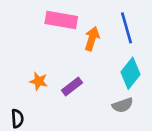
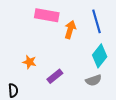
purple rectangle: (72, 87) -> (55, 76), moved

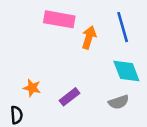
cyan diamond: (100, 56) -> (126, 71), turned -60
orange star: (29, 62) -> (32, 88), moved

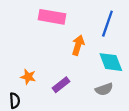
blue line: (123, 27) -> (107, 24), turned 35
orange arrow: (89, 37) -> (78, 45), moved

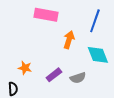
gray semicircle: (104, 89) -> (78, 78), moved

